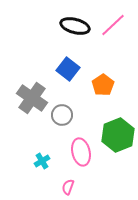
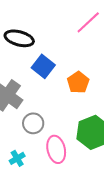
black ellipse: (75, 26) -> (19, 38), moved
gray circle: (62, 115) -> (33, 123), moved

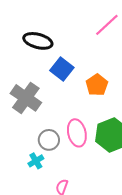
gray circle: (33, 123) -> (49, 140), moved
pink ellipse: (56, 149) -> (77, 133), moved

